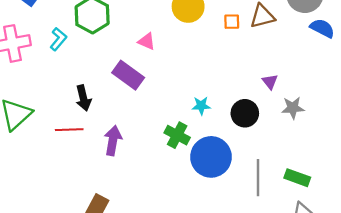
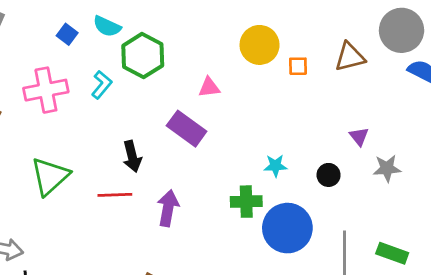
orange square: (232, 22) -> (298, 66), moved
pink triangle: (147, 41) -> (209, 87), turned -30
black circle: (245, 113) -> (329, 175), size x0.7
green cross: (177, 135) -> (246, 202), turned -30

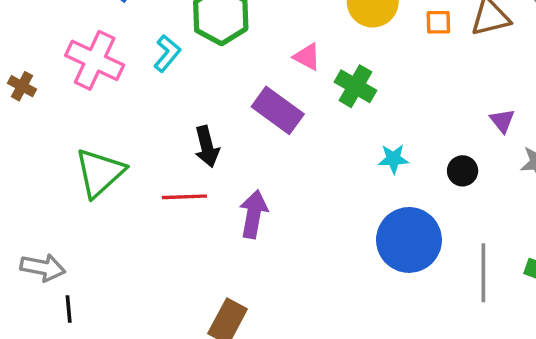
orange square: (298, 66) -> (438, 22), moved
pink triangle: (209, 87) -> (307, 57), turned 35
pink cross: (46, 90) -> (95, 60), turned 36
green cross: (246, 202) -> (355, 86), moved, turned 32

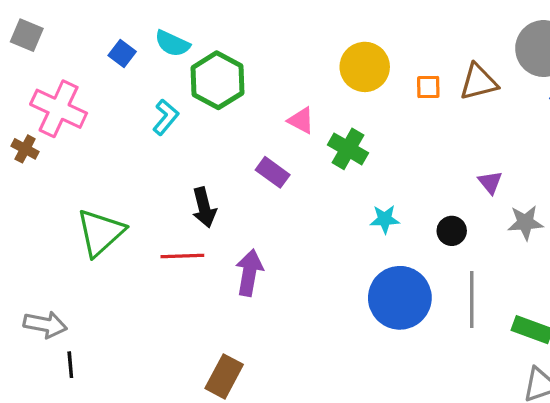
pink cross: (95, 60) -> (59, 109), moved
purple rectangle: (278, 110) -> (273, 172), size x0.7
gray line: (483, 273) -> (472, 299), moved

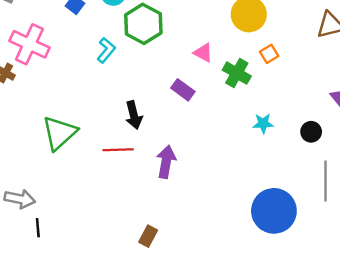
orange square: (428, 87) -> (269, 54), moved, turned -30
blue circle: (400, 298) -> (274, 211), moved
brown rectangle: (224, 376) -> (148, 236), size x0.7

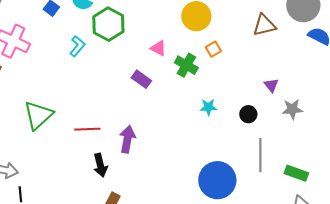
black arrow: (134, 115) -> (100, 165), moved

